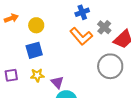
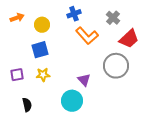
blue cross: (82, 12) -> (74, 14), moved
gray cross: (104, 27) -> (113, 18), moved
purple triangle: (57, 82) -> (84, 80), moved

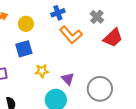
gray circle: (116, 66) -> (100, 89), moved
yellow star: (43, 75) -> (42, 71), moved

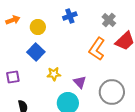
orange L-shape: (71, 35) -> (97, 49), moved, turned 75
blue square: (24, 49) -> (36, 52), turned -30

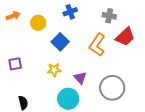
gray cross: (109, 20) -> (109, 16), turned -32
blue square: (36, 52) -> (60, 42), moved
purple square: (13, 77) -> (15, 64), moved

